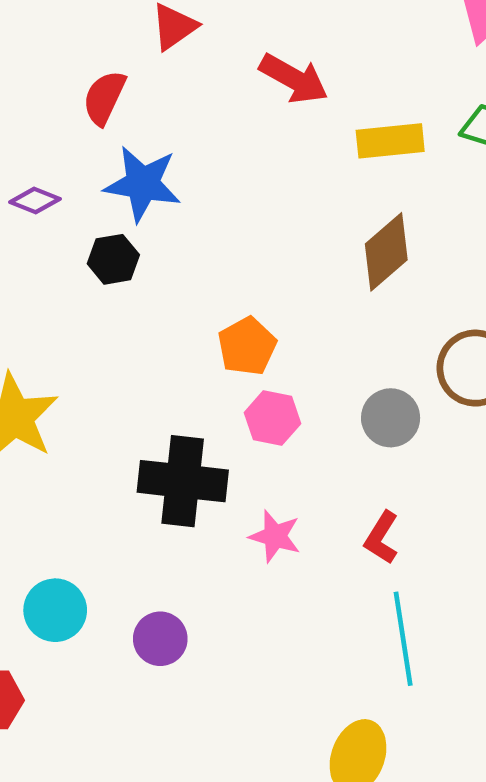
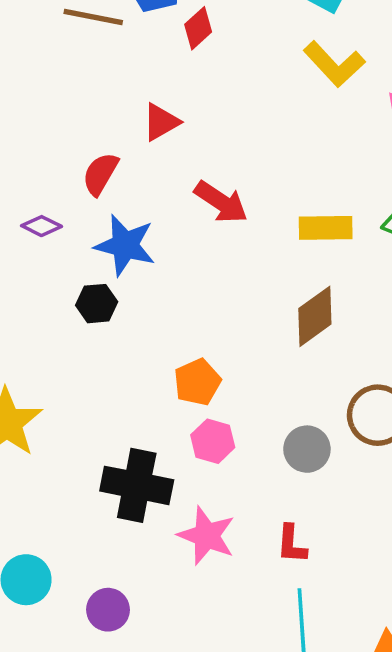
red arrow: (294, 79) -> (221, 202), moved
purple diamond: (35, 200) -> (42, 226), moved
pink star: (275, 536) -> (207, 536), size x1.4
red L-shape: (382, 538) -> (292, 544), turned -33

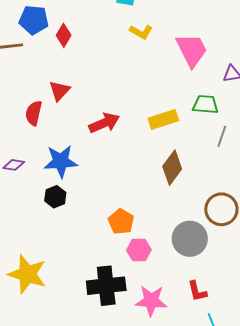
yellow L-shape: (334, 64) -> (141, 32), size x0.7
red semicircle: (100, 174) -> (34, 113), moved
red arrow: (221, 202) -> (104, 123), turned -40
gray circle: (307, 449) -> (190, 239), size x1.4

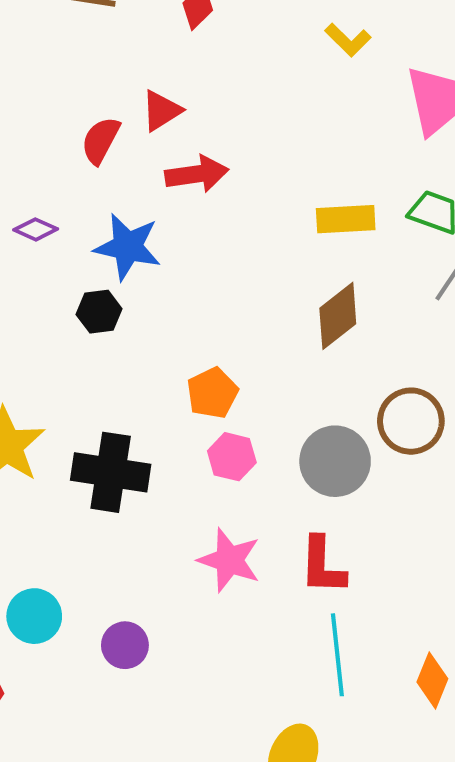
red arrow: (104, 123) -> (197, 174), moved
black cross: (106, 286) -> (111, 472), moved
red L-shape: (197, 291) -> (322, 566), size x1.4

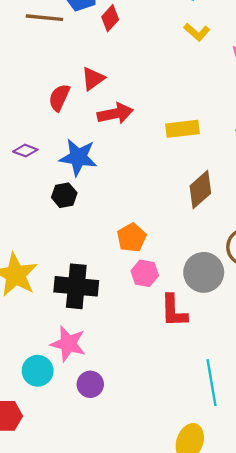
yellow rectangle: (346, 219) -> (183, 129), moved
pink star: (229, 560) -> (68, 344), moved
red L-shape: (322, 566) -> (174, 311), moved

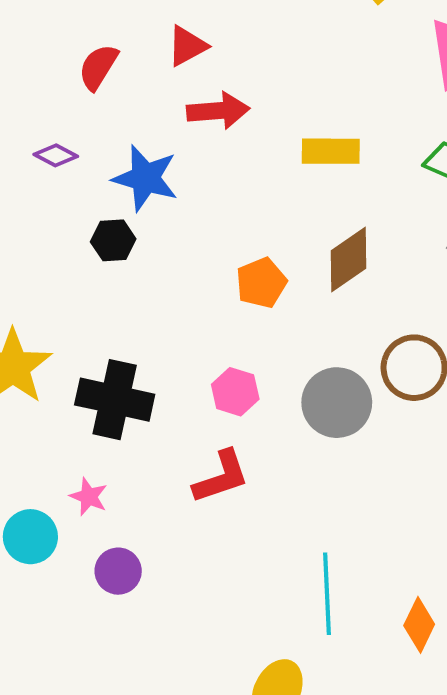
red semicircle: (59, 98) -> (98, 67), moved
orange pentagon: (132, 238) -> (261, 283), moved
red L-shape: (174, 311) -> (221, 477), moved, turned -114
pink star: (68, 344) -> (89, 497), size x0.6

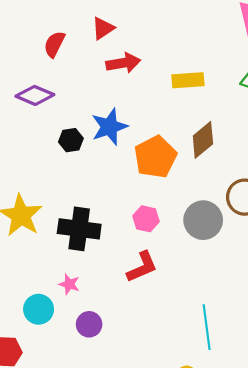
purple diamond: (56, 155) -> (35, 95), size x1.6
blue star: (145, 178) -> (109, 127), moved, turned -30
orange pentagon: (261, 283) -> (155, 157), size x1.5

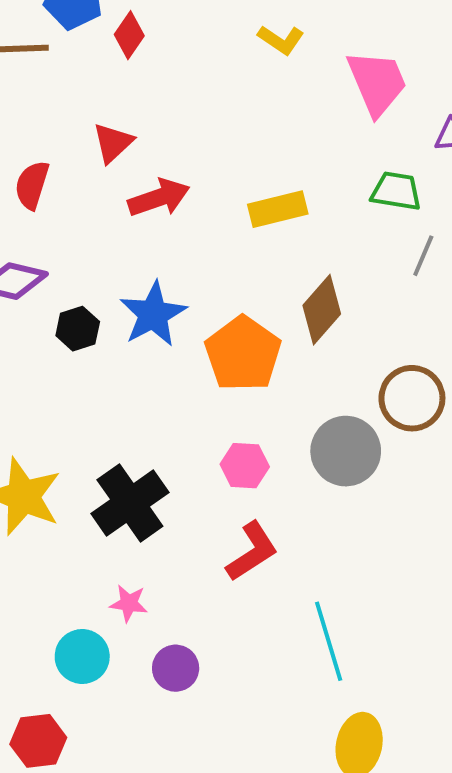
black hexagon: (71, 140) -> (78, 329), moved
black cross: (79, 229) -> (130, 503), turned -33
cyan line: (207, 327) -> (329, 641), moved

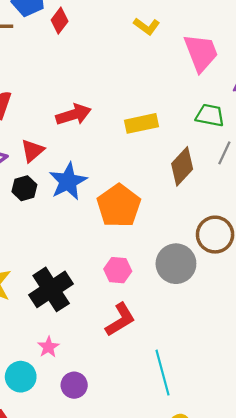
red triangle: (113, 143) -> (33, 151), moved
brown diamond: (322, 310) -> (182, 166), moved
pink star: (129, 603) -> (48, 347), turned 30

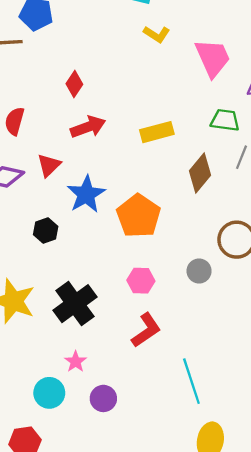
red diamond: (60, 21) -> (74, 84), moved
black hexagon: (24, 188) -> (46, 230), moved
gray circle: (176, 264) -> (199, 271), size x0.6

